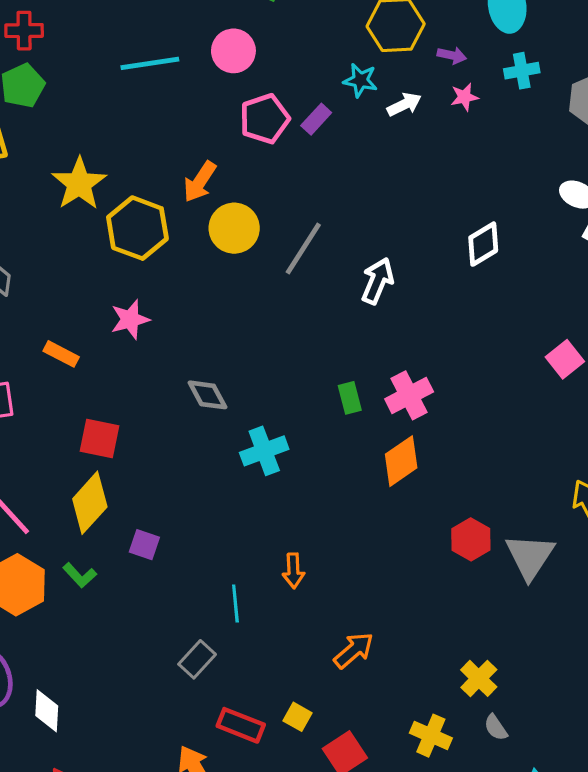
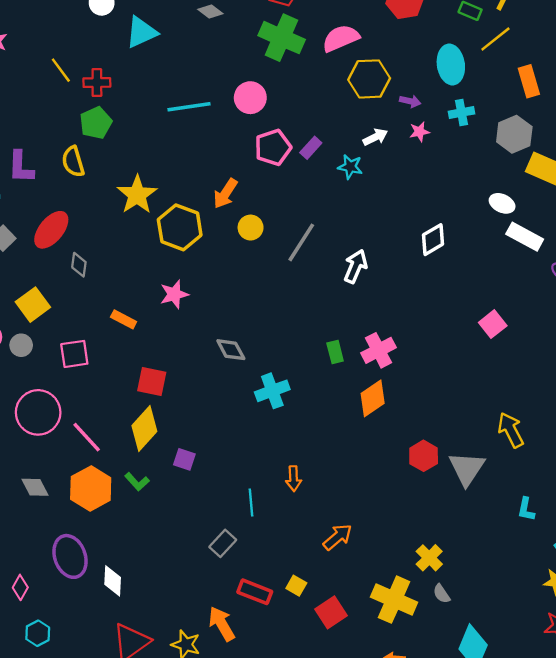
cyan star: (360, 80) -> (350, 167), moved
yellow circle: (234, 228) -> (251, 228), size x0.7
yellow cross: (431, 736) -> (394, 600), size x1.5

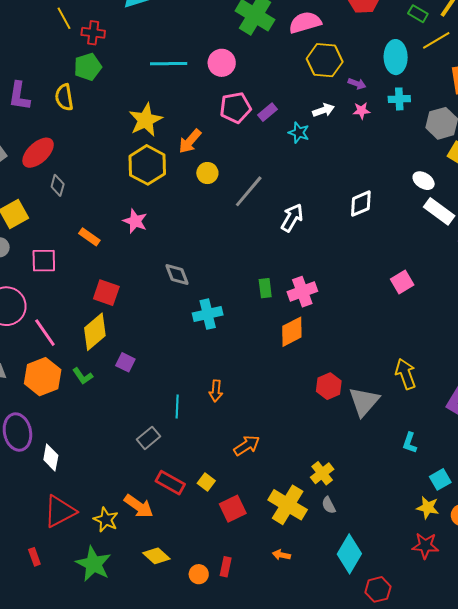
yellow star: (137, 195) -> (146, 120), moved
pink star: (174, 294) -> (135, 221), turned 30
orange arrow: (222, 624) -> (139, 506), turned 148

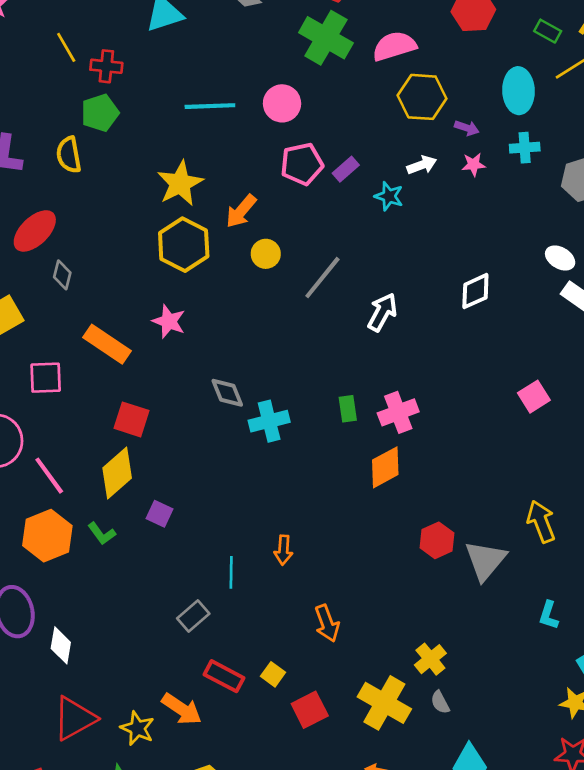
orange rectangle: (89, 237) -> (107, 344), size x1.6
cyan cross: (208, 314) -> (269, 421), moved
orange arrow: (247, 445) -> (327, 623), turned 104

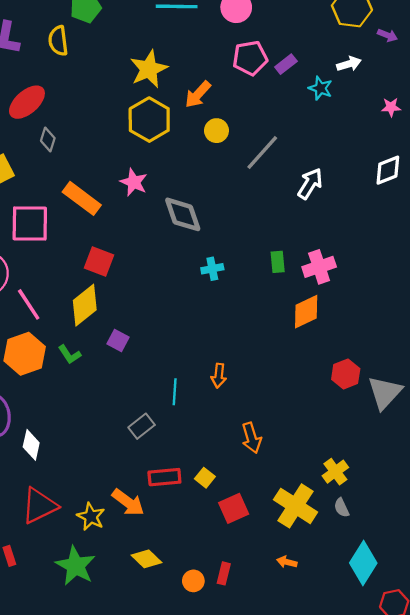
pink star: (474, 164) -> (391, 107), moved
pink square: (46, 378) -> (30, 224), size x1.4
gray diamond: (227, 393) -> (183, 214), moved, size x1.4
cyan cross: (269, 421) -> (212, 269), size x0.7
red rectangle: (224, 676) -> (164, 477), turned -36

